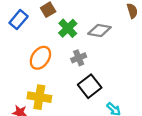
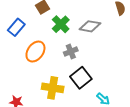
blue rectangle: (19, 20) -> (16, 27), moved
yellow cross: (39, 97) -> (53, 88), moved

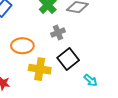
orange ellipse: (35, 52) -> (22, 46), moved, turned 55

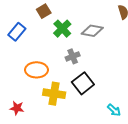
cyan arrow: (90, 80) -> (114, 110), moved

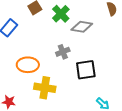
green cross: (62, 29) -> (61, 14), moved
black square: (83, 83) -> (86, 70), moved, turned 30

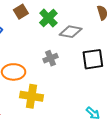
black square: (86, 70) -> (93, 59), moved

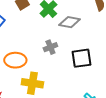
black square: (93, 59) -> (82, 58), moved

